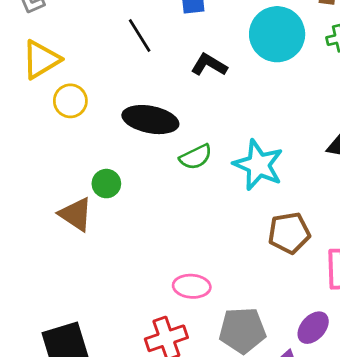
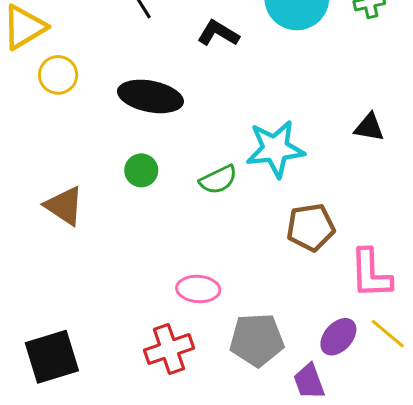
green semicircle: (196, 157) -> (218, 180), moved
cyan star: (258, 165) -> (275, 149), turned -30
green circle: (106, 184) -> (141, 170), moved

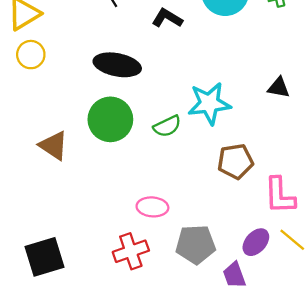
yellow circle: (58, 75) -> (31, 55), moved
green circle: (141, 170) -> (110, 119), size x1.8

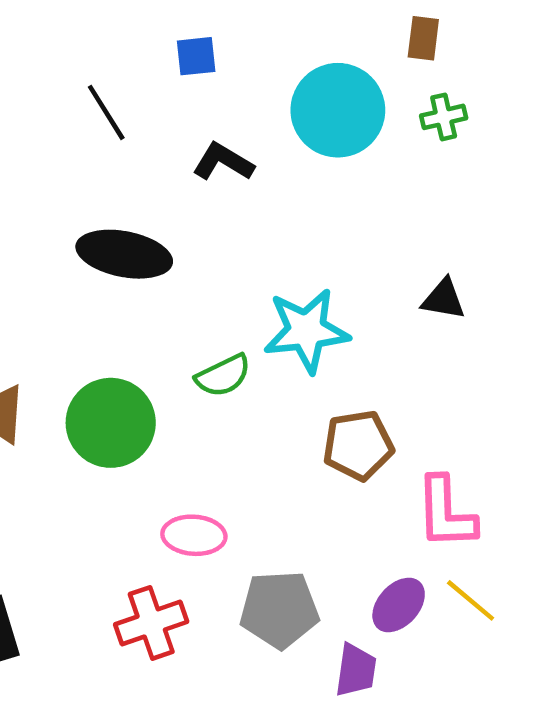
green circle: (110, 119) -> (111, 423), moved
purple trapezoid: (234, 275) -> (356, 670), turned -152

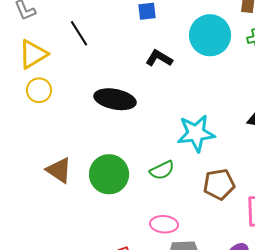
black line: (106, 112) -> (79, 33), moved
green semicircle: (223, 376) -> (162, 170), moved
pink ellipse: (194, 535) -> (164, 224), moved

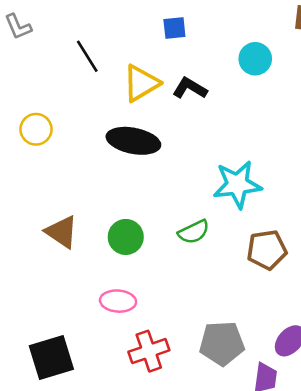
cyan circle: (210, 35) -> (255, 59), size x0.6
yellow triangle: (33, 54) -> (141, 83), moved
green circle: (109, 174) -> (126, 237), size x0.7
pink ellipse: (164, 224) -> (118, 301), moved

